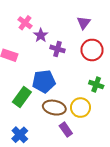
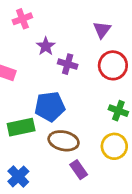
pink cross: (25, 23) -> (22, 19), moved, turned 32
green rectangle: (22, 97) -> (21, 127), turned 42
yellow circle: (80, 108) -> (114, 146), moved

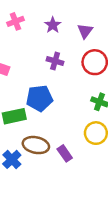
purple star: (46, 46) -> (53, 25), moved
brown ellipse: (64, 141) -> (36, 145), moved

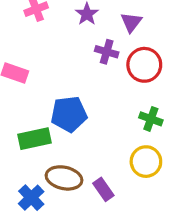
purple cross: (55, 61) -> (107, 52), moved

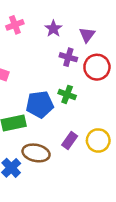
green cross: (151, 119) -> (67, 94), moved
purple rectangle: (103, 189) -> (70, 140), moved, turned 70

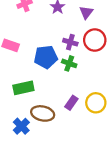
purple cross: (68, 57) -> (70, 42), moved
blue pentagon: (40, 104) -> (46, 57), moved

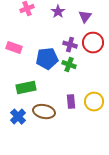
purple rectangle: (71, 103) -> (71, 102), turned -40
blue cross: (21, 126) -> (18, 117), moved

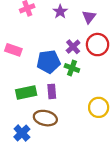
purple cross: (70, 45) -> (73, 47), turned 32
purple rectangle: (71, 102) -> (52, 91), moved
blue cross: (18, 117) -> (22, 133), moved

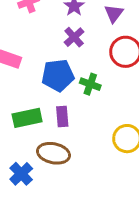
purple cross: (73, 47) -> (74, 37), moved

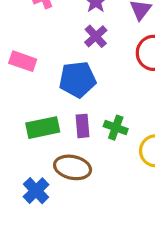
green cross: (90, 84) -> (116, 128), moved

